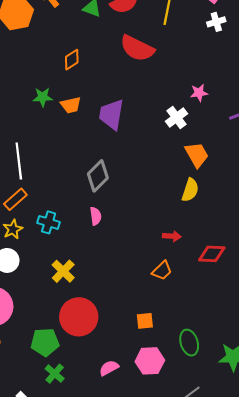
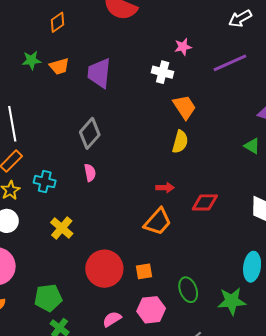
white cross: (176, 118) -> (163, 72), turned -35
orange trapezoid: (162, 271) -> (158, 222), size x1.4
red circle: (79, 317) -> (104, 269), moved

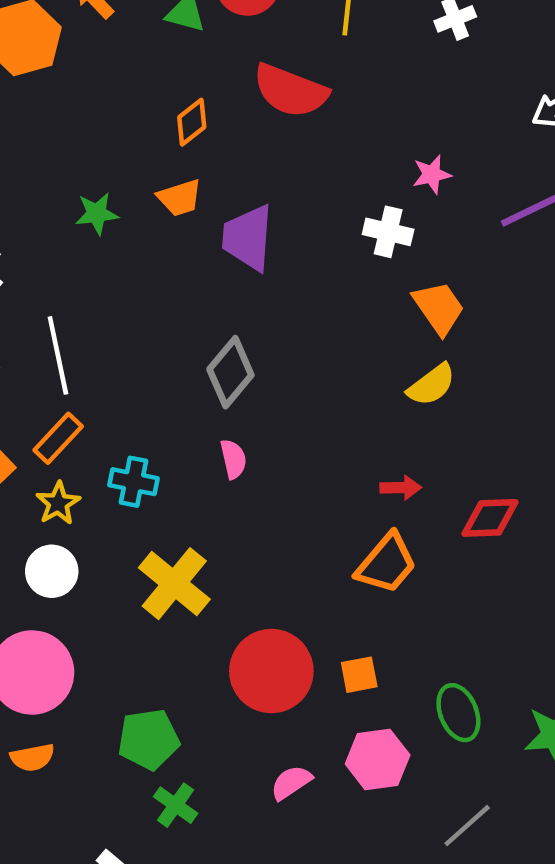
orange diamond: (58, 22) -> (192, 122), moved
orange trapezoid: (59, 66) -> (180, 198), moved
yellow semicircle: (180, 142) -> (431, 385), turned 40
yellow cross: (62, 228) -> (174, 584), size x1.4

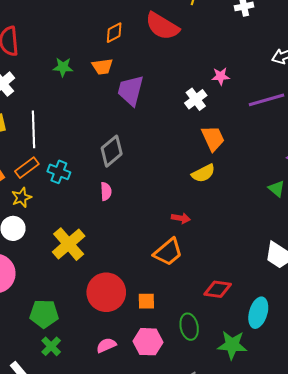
white cross: (388, 232) -> (196, 99), turned 30
cyan cross: (133, 482) -> (59, 172), moved
red diamond: (490, 518) -> (218, 289), moved

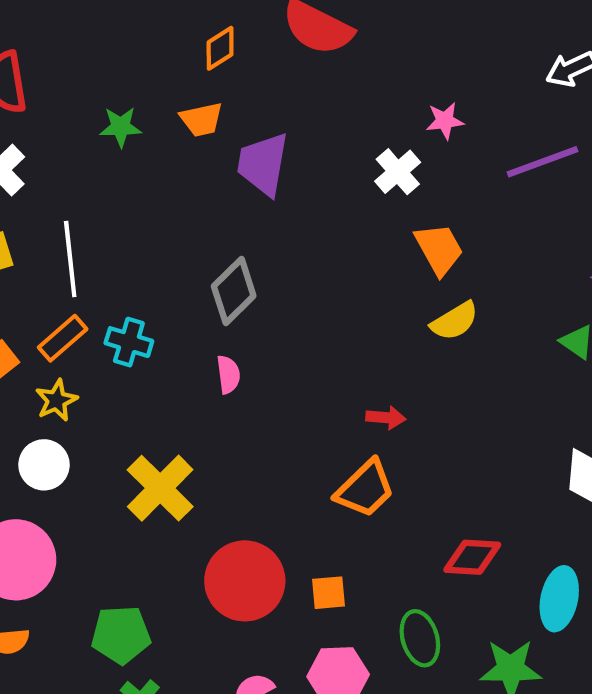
yellow semicircle: (203, 173) -> (455, 321), moved

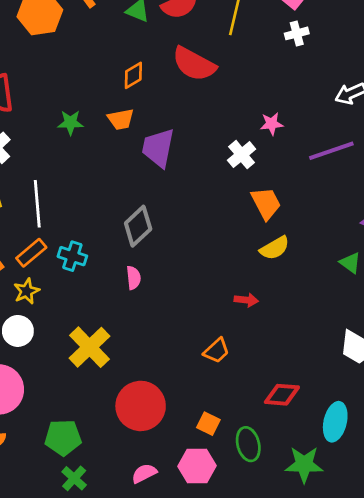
red arrow: (386, 418) -> (246, 300), moved
orange trapezoid: (365, 489) -> (217, 351), size x0.7
orange square: (328, 593) -> (208, 424), moved, turned 30

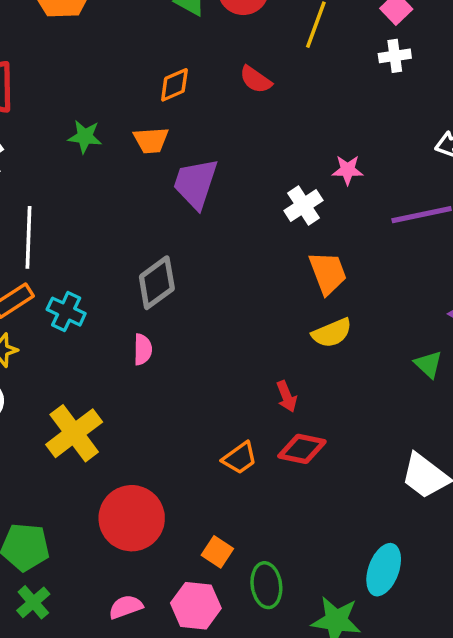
red semicircle: (194, 64) -> (256, 80), size x0.6
red arrow: (246, 300) -> (287, 396), turned 55
red diamond: (282, 395) -> (302, 449), moved

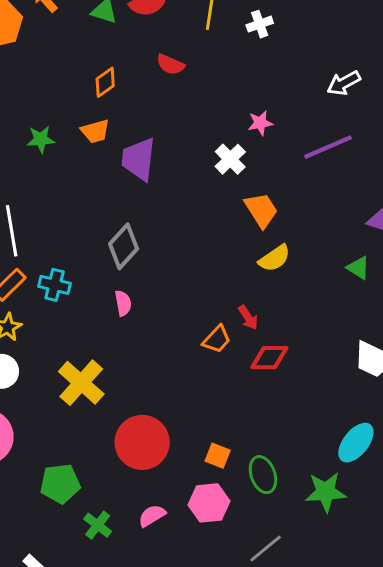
white cross: (395, 56) -> (260, 24), moved
orange trapezoid: (240, 458) -> (217, 339), moved
cyan ellipse: (384, 570) -> (356, 443), turned 30
green cross: (33, 602) -> (98, 525), moved

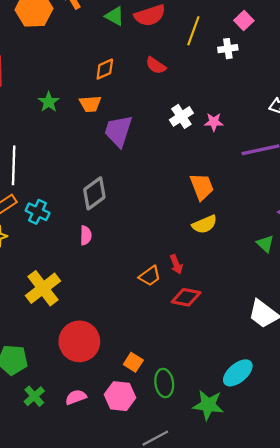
green star: (41, 139) -> (49, 102), turned 30
white cross: (230, 159) -> (181, 116), moved

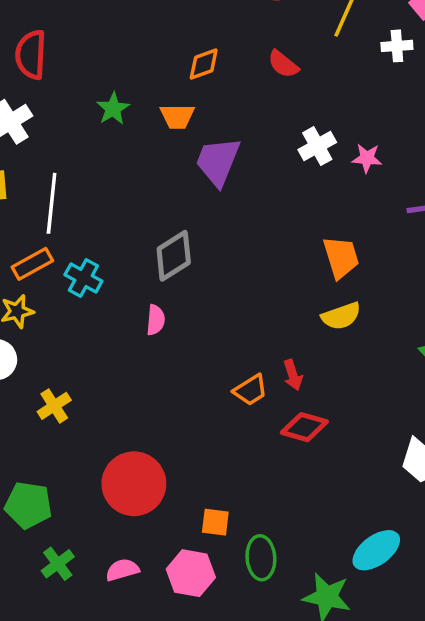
yellow cross: (43, 288) -> (54, 406), moved, size x0.6
orange square: (133, 362) -> (215, 522), turned -30

